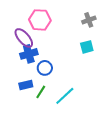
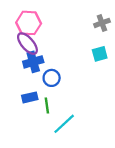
pink hexagon: (40, 20) -> (29, 23), moved
green line: (41, 92) -> (47, 105), turned -40
cyan line: (65, 96) -> (64, 124), moved

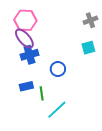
blue circle: (52, 78) -> (58, 69), moved

